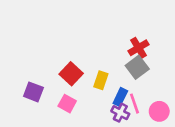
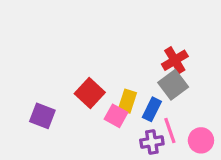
blue rectangle: (120, 97) -> (152, 109), moved
pink square: (67, 104) -> (116, 116), moved
purple cross: (120, 113) -> (152, 142), turned -36

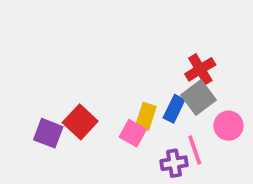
red square: (90, 93) -> (80, 122), moved
blue rectangle: (152, 109) -> (174, 109), moved
pink circle: (201, 140) -> (228, 126), moved

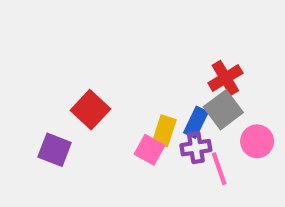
red square: (80, 122) -> (90, 110), moved
purple cross: (174, 163) -> (196, 148), moved

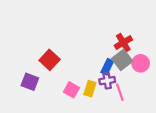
yellow rectangle: (164, 131) -> (90, 89), moved
pink circle: (257, 141) -> (141, 63), moved
pink square: (150, 150) -> (71, 90), moved

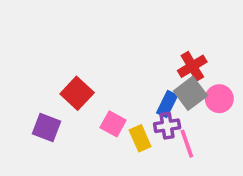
yellow rectangle: (90, 89) -> (140, 138), turned -42
pink square: (71, 90) -> (113, 124), moved

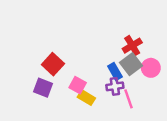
blue rectangle: (167, 104) -> (115, 72), turned -56
purple square: (46, 127) -> (43, 88), moved
yellow rectangle: (140, 138) -> (86, 98), moved, turned -35

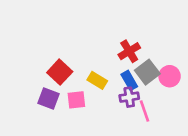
red cross: (132, 46) -> (129, 51), moved
pink square: (78, 85) -> (76, 100), moved, turned -35
yellow rectangle: (86, 98) -> (97, 80), moved

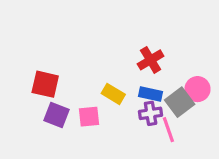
red square: (60, 72) -> (45, 84), moved, turned -30
gray square: (147, 72) -> (180, 102), moved
blue rectangle: (129, 80) -> (151, 94), turned -48

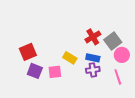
red square: (45, 84) -> (28, 52), turned -36
gray square: (180, 102) -> (113, 41), moved
pink line: (168, 130) -> (118, 77), moved

